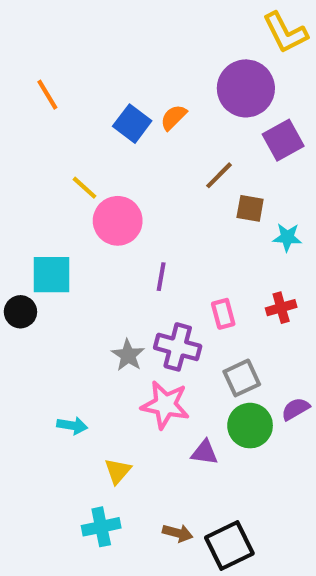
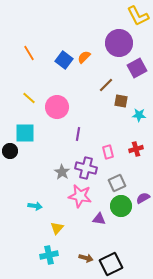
orange line: (47, 95) -> (29, 53), moved
yellow line: (85, 188) -> (29, 98), moved

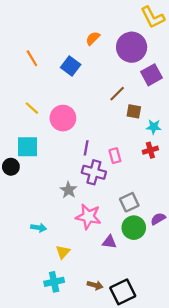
orange semicircle: (84, 57) -> (93, 38), moved
red cross: (136, 149) -> (150, 150), moved
pink rectangle: (108, 152) -> (115, 156), moved
purple cross: (86, 168) -> (94, 172), moved

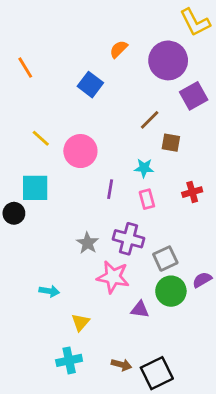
orange line: (32, 58) -> (25, 68), moved
cyan star: (154, 127) -> (144, 168), moved
purple cross: (94, 172) -> (129, 239), moved

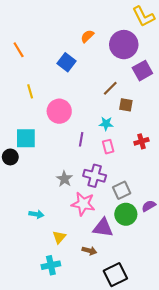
yellow line: (41, 138) -> (30, 91), moved, turned 32
purple triangle: (140, 309) -> (103, 228), size x1.5
brown arrow: (121, 365) -> (89, 251), moved

